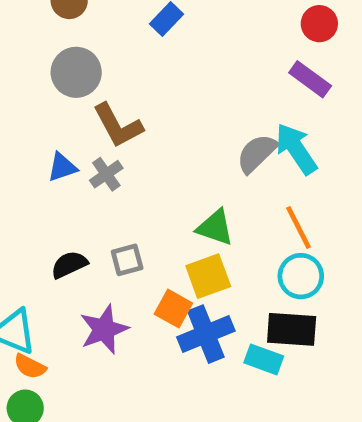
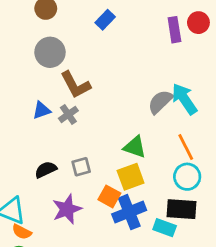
purple rectangle: (310, 79) -> (174, 30), moved, turned 45

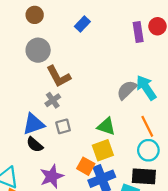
blue triangle: (42, 110) -> (33, 124), moved, size x1.5
gray square: (81, 167) -> (63, 126), moved
black semicircle: (46, 170) -> (35, 145), turned -114

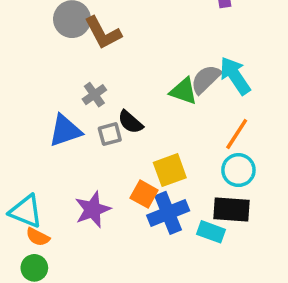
brown L-shape: (59, 76) -> (103, 33), moved
green triangle: (106, 126) -> (184, 91), moved
orange line: (147, 126) -> (237, 134), turned 60
black semicircle: (35, 145) -> (130, 122), moved

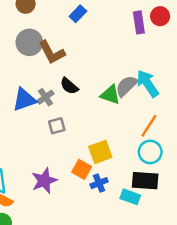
black semicircle: (130, 122) -> (69, 86), moved
blue triangle: (65, 131) -> (24, 100), moved
blue cross: (168, 213) -> (99, 183), size x0.6

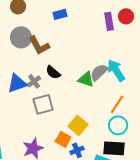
blue rectangle: (78, 14) -> (60, 14), turned 32
gray square: (57, 126) -> (43, 104), size x1.5
yellow square: (100, 152) -> (78, 125), turned -30

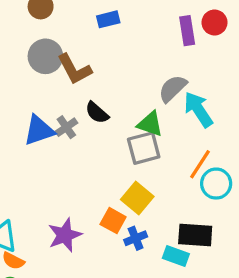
gray semicircle: (99, 72) -> (173, 89), moved
gray square: (43, 104) -> (144, 148), moved
cyan circle: (118, 125) -> (216, 184), moved

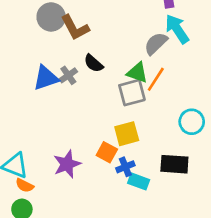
cyan arrow: (198, 109) -> (177, 29), moved
orange line: (200, 164) -> (156, 79), moved
yellow square: (137, 198) -> (127, 134), turned 35
cyan rectangle: (176, 256) -> (139, 181), moved

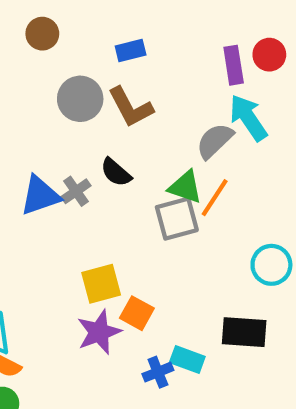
gray circle: (51, 17) -> (80, 99), moved
brown L-shape: (75, 28) -> (131, 107), moved
yellow square: (127, 134) -> (101, 284), moved
purple star: (67, 164) -> (99, 332), moved
blue cross: (125, 167) -> (158, 372), moved

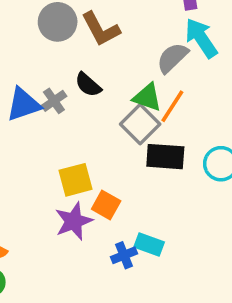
gray square: (177, 219) -> (140, 124), turned -30
black rectangle: (244, 332) -> (165, 157), moved

